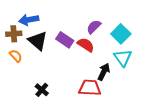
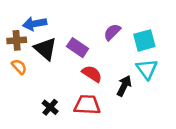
cyan square: (121, 34) -> (144, 40), turned 30
red semicircle: (86, 45) -> (92, 74), moved
red trapezoid: (90, 88) -> (87, 105), moved

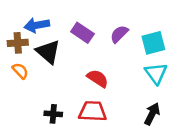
purple rectangle: (78, 48) -> (82, 33), moved
black arrow: (124, 86) -> (152, 114), moved
black cross: (50, 107) -> (53, 114), turned -35

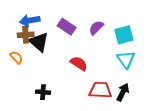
brown cross: (18, 43) -> (26, 35), moved
red trapezoid: (93, 111) -> (100, 90), moved

